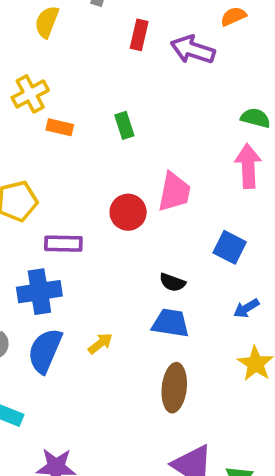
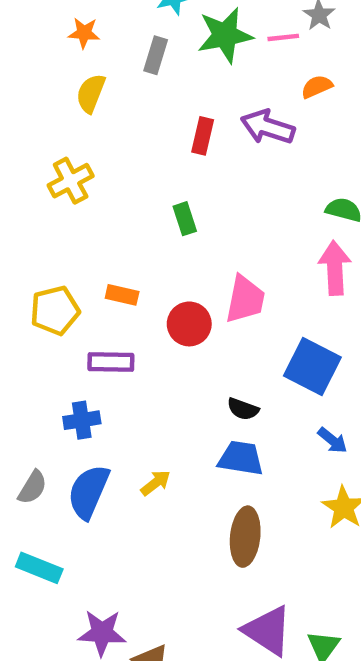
red rectangle: (139, 35) -> (203, 136), moved
orange rectangle: (60, 127) -> (122, 295), moved
blue square: (230, 247) -> (312, 366), size x1.4
blue cross: (39, 292) -> (82, 420), size x0.7
blue arrow: (246, 308) -> (332, 440), turned -110

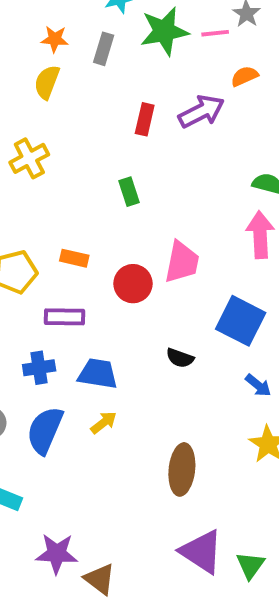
orange star: (84, 33) -> (55, 39), moved
purple arrow: (268, 127) -> (201, 111), turned 135
blue trapezoid: (241, 458) -> (98, 374), moved

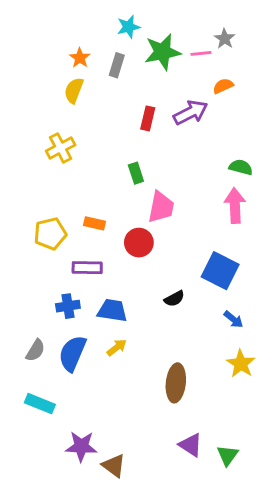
orange star: (55, 39) -> (80, 58), turned 30
pink trapezoid: (182, 262) -> (161, 207), moved
black semicircle: (180, 358) -> (174, 299), turned -48
purple triangle: (201, 552) -> (191, 445), size x0.7

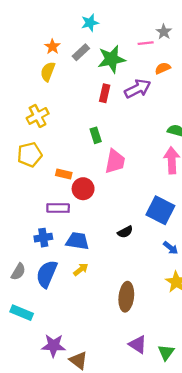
green star: (163, 52) -> (111, 59), moved
gray rectangle: (117, 65) -> (81, 52), turned 30
yellow pentagon: (50, 234) -> (30, 155), moved
red circle: (139, 243) -> (83, 189), moved

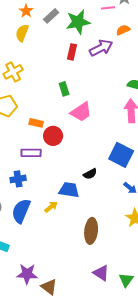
pink trapezoid: (115, 161) -> (81, 112), turned 45
blue trapezoid: (77, 241) -> (69, 190), moved

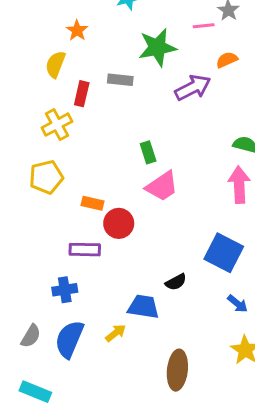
gray rectangle: (51, 16) -> (120, 80), moved, turned 49
yellow semicircle: (22, 33) -> (55, 64), moved
red rectangle: (72, 52) -> (82, 94), moved
green rectangle: (64, 89) -> (148, 152), moved

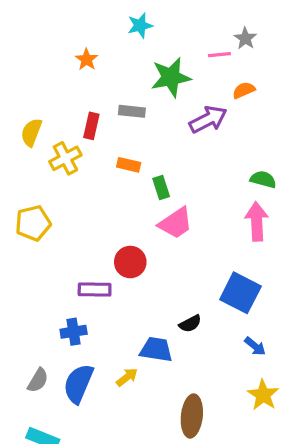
yellow semicircle: (55, 64) -> (31, 132), moved
yellow pentagon: (46, 177) -> (33, 223), moved
orange rectangle: (92, 203) -> (129, 165), moved

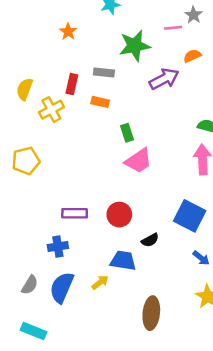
orange rectangle: (129, 165) -> (100, 102), moved
red circle: (130, 262) -> (119, 215), moved

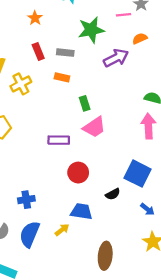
red rectangle: (72, 84) -> (38, 51), moved, turned -35
purple rectangle: (75, 213) -> (59, 140), moved
black semicircle: (150, 240) -> (113, 194), moved

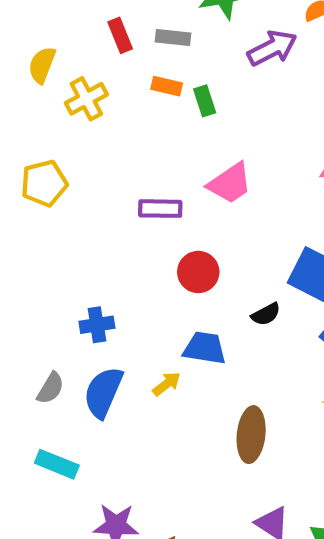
green rectangle: (85, 103) -> (205, 101), moved

